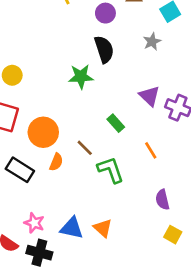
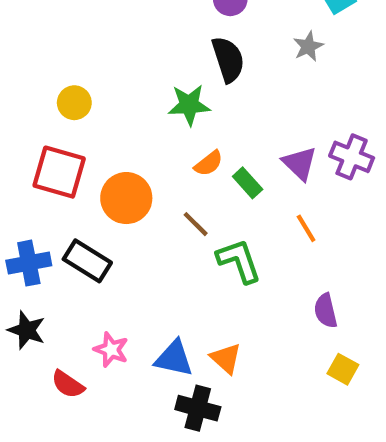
purple triangle: (149, 96) -> (300, 163), moved
orange semicircle: (56, 162) -> (209, 163), moved, turned 30
black cross: (39, 253) -> (198, 408), moved

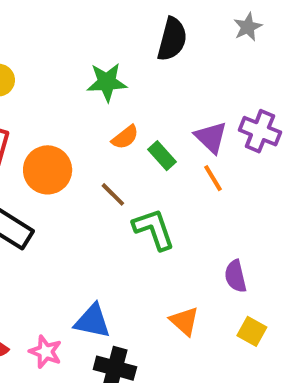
gray star: (308, 46) -> (248, 27), moved
black semicircle: (228, 59) -> (172, 39), moved, turned 33
orange line: (306, 228) -> (213, 178), moved
pink star: (111, 350) -> (45, 352), moved
orange triangle: (226, 358) -> (184, 321), moved

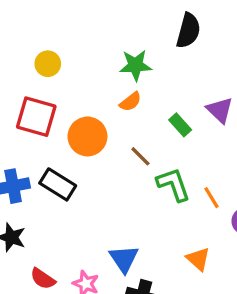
orange semicircle: (125, 137) -> (130, 102), moved
orange line: (213, 178) -> (212, 198), moved
blue triangle: (92, 321) -> (124, 259), turned 44

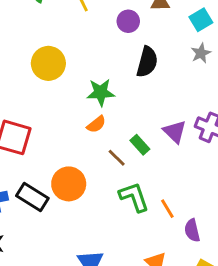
yellow circle: (48, 64) -> (48, 63), moved, size x1.5
orange circle: (87, 136) -> (69, 184), moved
brown line: (140, 156) -> (117, 158), moved

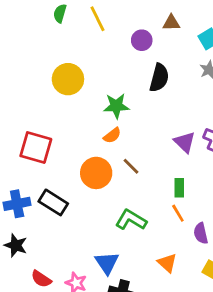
green rectangle: (140, 145) -> (179, 188), moved, turned 42
orange circle: (69, 184) -> (96, 173), moved
green L-shape: (134, 197) -> (131, 220), moved, turned -40

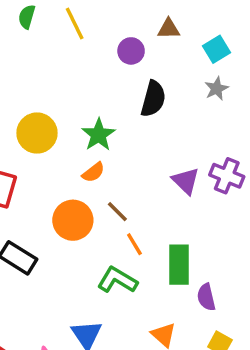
yellow circle: (68, 79) -> (37, 133), moved
green star: (116, 106) -> (99, 135), turned -30
green rectangle: (179, 188) -> (179, 265), moved, size x1.6
orange line: (178, 213) -> (134, 244), moved

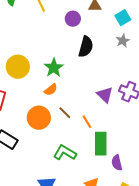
orange line: (134, 244) -> (87, 122), moved

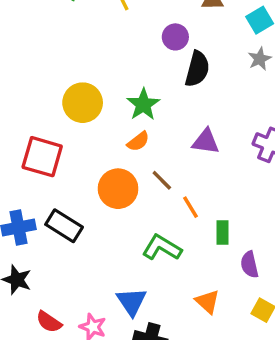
purple circle: (73, 19) -> (175, 37), moved
purple triangle: (105, 95) -> (206, 141), moved, turned -36
orange line: (87, 122) -> (191, 207), moved
green rectangle: (101, 144) -> (223, 233), size x0.6

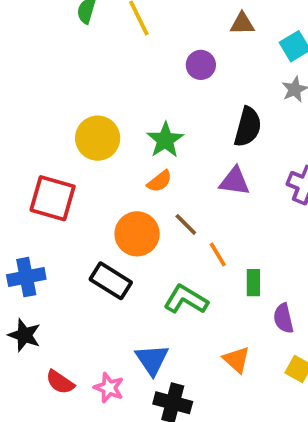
black semicircle: (197, 69) -> (248, 127), moved
black rectangle: (64, 226) -> (111, 281), moved

